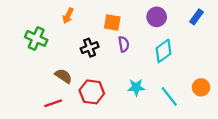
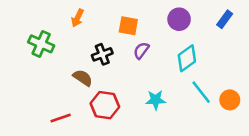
purple semicircle: (124, 44) -> (141, 50), turned -133
brown semicircle: (63, 76) -> (83, 78), moved
cyan line: (169, 96) -> (201, 92), moved

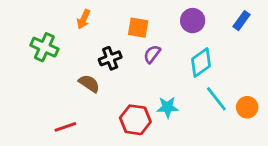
red hexagon: (105, 105) -> (135, 120), moved

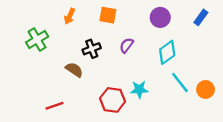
orange square: (138, 28) -> (108, 15), moved
green cross: (44, 47) -> (37, 40), turned 35

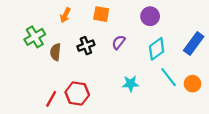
blue rectangle: (201, 17) -> (194, 43), moved, size x1.5
brown semicircle: (74, 70) -> (55, 52), moved, turned -119
red hexagon: (113, 100) -> (77, 93), moved
red line: (54, 106) -> (51, 99), turned -42

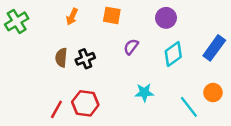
green cross: (35, 37) -> (17, 21), moved
black cross: (86, 46) -> (85, 59), moved
cyan line: (169, 77) -> (189, 107), moved

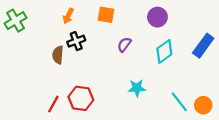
black cross: (85, 59) -> (76, 41), moved
orange circle: (213, 93) -> (203, 105), moved

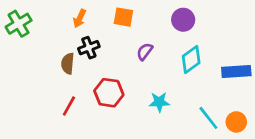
blue rectangle: (203, 46) -> (236, 71), moved, turned 50
red hexagon: (81, 98) -> (109, 93), moved
red line: (53, 104) -> (69, 106), moved

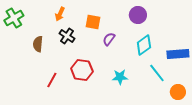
orange square: (123, 17) -> (93, 22), moved
black cross: (89, 48) -> (67, 36), turned -35
brown semicircle: (68, 64) -> (38, 44), moved
cyan line: (208, 118) -> (157, 73), moved

